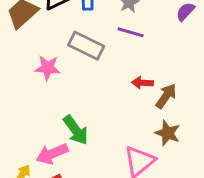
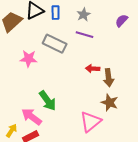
brown arrow: (166, 96) -> (109, 78), turned 138
pink arrow: (52, 154) -> (32, 117), turned 60

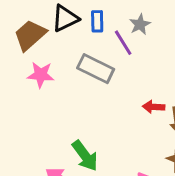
purple line: (85, 35) -> (123, 43), moved, turned 42
pink star: (29, 59) -> (41, 75), moved

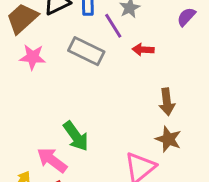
red arrow: (154, 107) -> (143, 50), moved

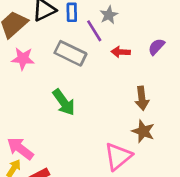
purple semicircle: (186, 17) -> (156, 47), moved
green arrow: (76, 136) -> (64, 102), moved
pink arrow: (52, 160) -> (20, 149), moved

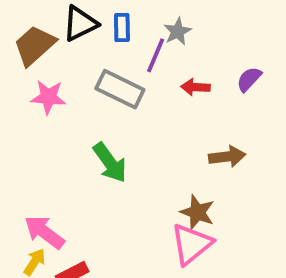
purple line: (94, 31) -> (156, 55), turned 55
brown arrow: (142, 98) -> (227, 157), turned -90
brown star: (143, 131) -> (197, 212), moved

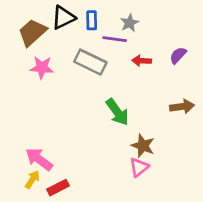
purple line: (156, 55) -> (115, 39), turned 75
brown arrow: (227, 157) -> (182, 107), moved
green arrow: (110, 163) -> (117, 112), moved
pink triangle: (191, 244) -> (139, 167), size x0.7

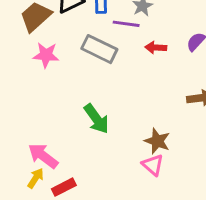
green arrow: (117, 112) -> (96, 119), moved
pink triangle: (139, 167) -> (153, 165), turned -40

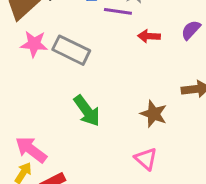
gray rectangle: (99, 49) -> (71, 50), moved
brown star: (157, 141) -> (154, 114), moved

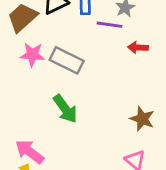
green arrow: (87, 111) -> (65, 109), moved

